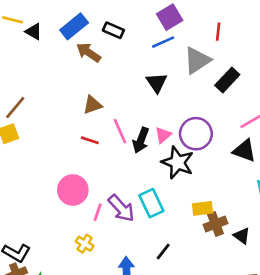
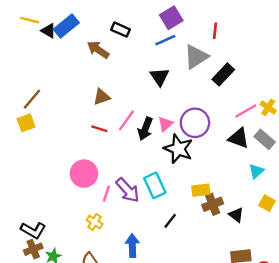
blue rectangle: (74, 26) -> (66, 26), moved
pink line: (120, 131) -> (126, 120), turned 60
black line: (163, 252) -> (170, 221), moved

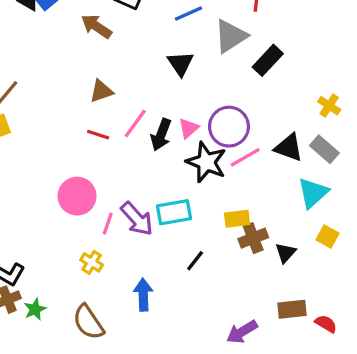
pink line: (246, 111) -> (245, 157), moved
cyan triangle: (256, 171) -> (313, 193), size x1.5
cyan rectangle: (155, 185) -> (174, 212), turned -75
black triangle: (236, 215) -> (286, 253), turned 35

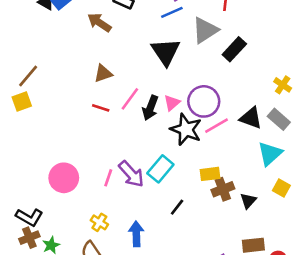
black triangle: (180, 64) -> (166, 52), size x1.4
pink circle: (77, 196) -> (64, 178), moved
cyan rectangle: (174, 212) -> (160, 169), turned -40
yellow cross: (92, 262) -> (99, 222), moved

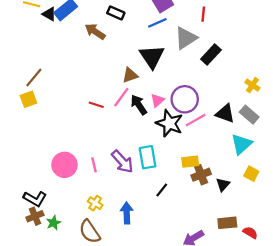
brown triangle: (103, 73) -> (130, 75), moved
black arrow: (150, 108) -> (139, 105), turned 125
cyan rectangle: (160, 169) -> (148, 157), turned -50
pink line: (108, 178) -> (94, 165), moved, turned -32

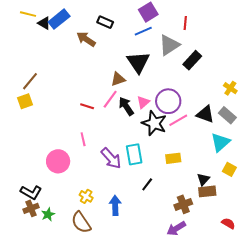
pink line: (94, 165) -> (83, 139), moved
brown cross: (201, 175) -> (183, 204), moved
brown rectangle: (227, 223) -> (207, 191), moved

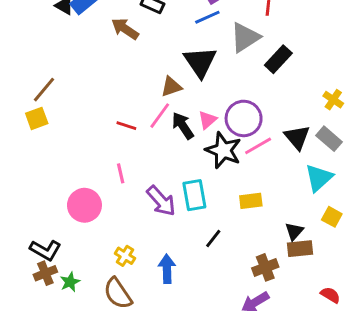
black triangle: (205, 114) -> (297, 137), turned 30

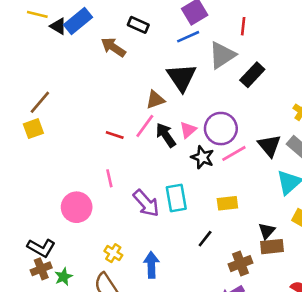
black star: (223, 150) -> (202, 157), size x0.7
black line: (213, 239) -> (205, 239), moved

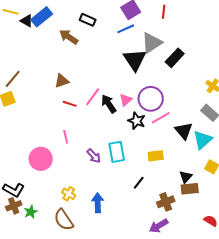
red line: (243, 26) -> (164, 12), moved
black triangle: (182, 77) -> (135, 60), moved
brown triangle: (155, 100) -> (62, 81), moved
black triangle: (269, 146) -> (184, 131), moved
purple arrow: (146, 203) -> (94, 156), size x0.7

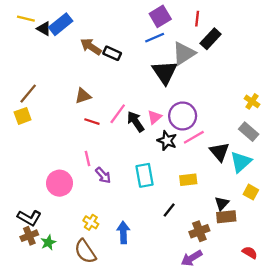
black rectangle: (88, 20) -> (112, 53), moved
black rectangle: (175, 58) -> (211, 39), moved
purple arrow: (94, 156) -> (103, 175), moved

